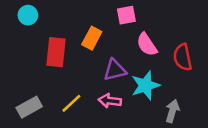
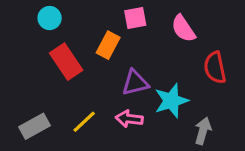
cyan circle: (28, 15) -> (50, 18), moved
pink square: (126, 15) -> (135, 18), moved
pink semicircle: (147, 45) -> (183, 29), moved
red rectangle: (56, 52) -> (66, 62), turned -40

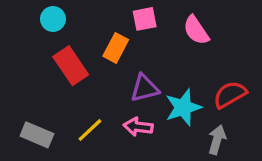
red semicircle: (215, 68) -> (230, 95), moved, turned 72
gray rectangle: (35, 126) -> (37, 135), turned 52

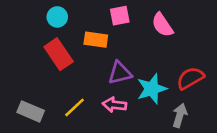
cyan circle: (53, 19) -> (57, 17), moved
orange rectangle: (116, 48) -> (96, 40), turned 70

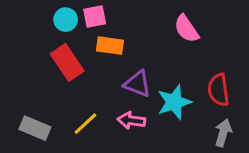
pink square: (120, 16) -> (95, 16), moved
purple triangle: (120, 73) -> (137, 84), turned 35
red semicircle: (190, 78) -> (219, 90), turned -68
gray arrow: (180, 115) -> (223, 133), moved

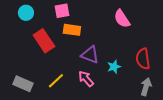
cyan circle: (66, 20) -> (26, 13), moved
cyan star: (174, 102) -> (114, 67), size x0.6
pink arrow: (131, 120) -> (86, 79), turned 42

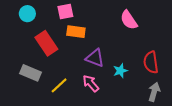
gray rectangle: (23, 84) -> (31, 73), moved

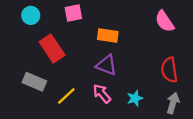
pink semicircle: (129, 20) -> (165, 21), moved
orange rectangle: (76, 32) -> (108, 36), moved
cyan star: (120, 71) -> (135, 98), moved

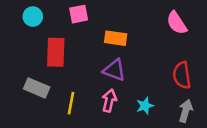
red rectangle: (52, 49) -> (56, 52), turned 36
pink arrow: (102, 94) -> (109, 101), turned 54
yellow line: (66, 96) -> (71, 103), turned -36

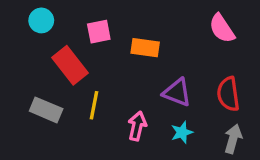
pink square: (79, 14) -> (99, 32), moved
red rectangle: (56, 52) -> (70, 65), turned -40
purple triangle: (114, 70) -> (177, 92), moved
yellow line: (71, 103) -> (94, 105), moved

